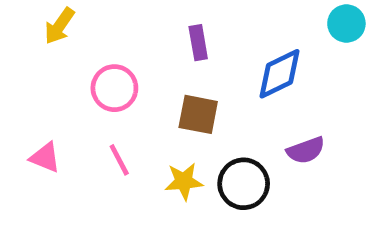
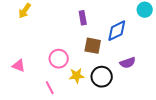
pink circle: (114, 88) -> (59, 59), moved
brown square: (198, 114) -> (93, 46), moved
pink line: (119, 160) -> (50, 88), moved

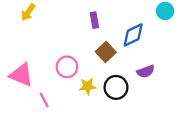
brown square: (93, 46) -> (106, 52), turned 36
pink triangle: (19, 66) -> (21, 75), size x1.6
pink line: (50, 88) -> (44, 100), moved

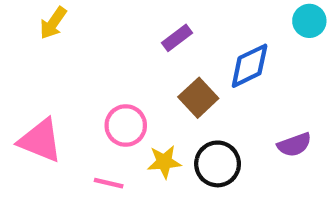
purple rectangle: (94, 20) -> (177, 38), turned 63
purple semicircle: (146, 71) -> (294, 145), moved
pink line: (44, 100) -> (109, 183), moved, turned -49

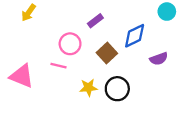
pink circle: (126, 125) -> (70, 44), moved
purple semicircle: (294, 145) -> (159, 59), moved
pink line: (109, 183) -> (59, 66), moved

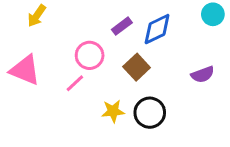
blue diamond: (135, 36) -> (157, 29), moved
pink line: (59, 66) -> (75, 83), turned -56
pink triangle: (22, 76) -> (25, 70), moved

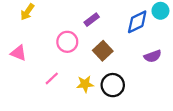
blue diamond: (157, 29) -> (137, 22), moved
pink triangle: (25, 70) -> (18, 53), size x0.7
pink line: (75, 83) -> (52, 78), moved

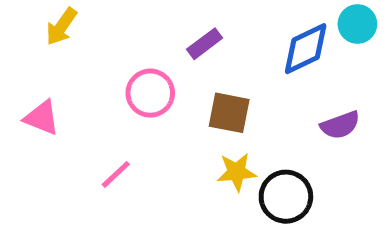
brown square: (103, 51) -> (229, 113), turned -36
yellow star: (85, 84) -> (237, 172), moved
black circle: (113, 85) -> (286, 197), moved

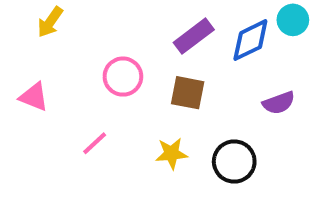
purple rectangle: (205, 44) -> (194, 36), moved, size x1.4
yellow star: (237, 172) -> (171, 153), moved

